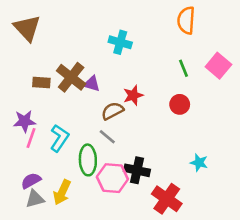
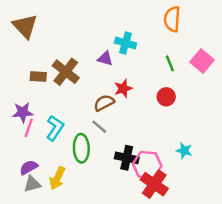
cyan cross: (120, 42) -> (126, 43), moved
purple triangle: (92, 84) -> (105, 59), moved
pink hexagon: (112, 178) -> (147, 165), moved

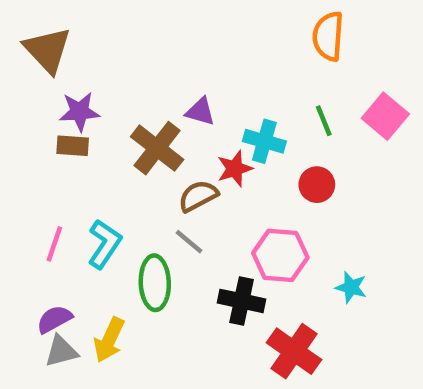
cyan cross: (126, 43) -> (264, 141), moved
brown cross: (66, 72) -> (157, 148), moved
purple star: (23, 112) -> (79, 112), moved
pink hexagon: (147, 165) -> (280, 255), moved

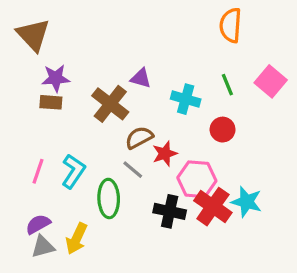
red star: (235, 169) -> (165, 154), moved
cyan star: (351, 287) -> (247, 202), size x1.4
red cross: (294, 351) -> (213, 207), moved

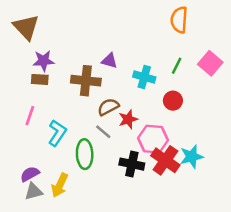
green line: (227, 85) -> (177, 66), turned 49
brown cross: (110, 104) -> (86, 81), turned -32
pink line: (38, 171) -> (30, 116), moved
cyan star: (247, 202) -> (192, 157), turned -30

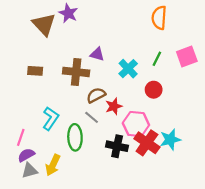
brown triangle: (26, 27) -> (44, 24), moved
purple star: (44, 61) -> (68, 13), moved, turned 30
pink square: (210, 63) -> (187, 56), turned 30
cyan cross: (144, 77) -> (128, 69), turned 30
pink line: (30, 116) -> (21, 137), moved

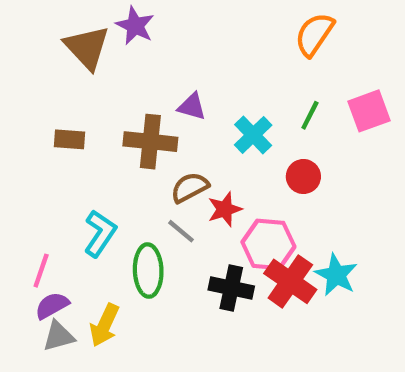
orange semicircle: (159, 18) -> (314, 34), turned 30
cyan star: (170, 140) -> (336, 275), turned -30

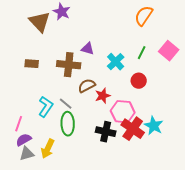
pink square: (369, 111) -> (169, 51), turned -30
gray line: (181, 231) -> (66, 104), moved

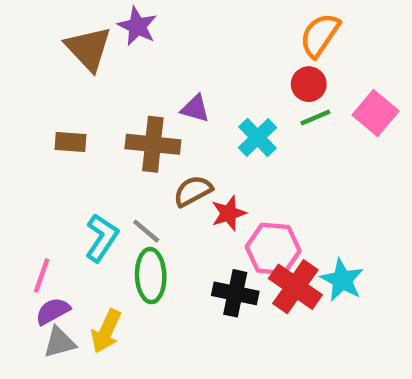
green line: (142, 53) -> (315, 118), turned 40
red circle: (139, 81) -> (309, 84), moved

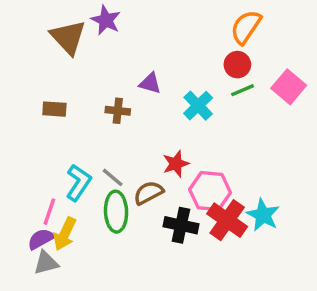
brown cross: (153, 144) -> (118, 111), size x0.6
brown semicircle: (193, 191) -> (149, 193), moved
pink line: (42, 276) -> (49, 212), moved
yellow arrow: (106, 331) -> (65, 234), moved

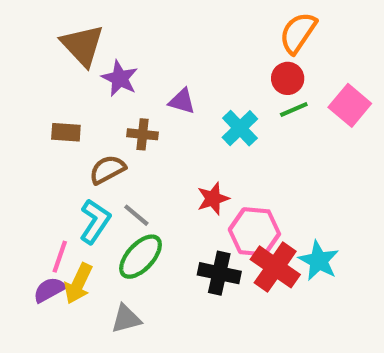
purple star: (106, 20) -> (120, 78), moved
brown semicircle: (149, 193) -> (107, 170), moved
green ellipse: (116, 212) -> (141, 257), turned 45
gray triangle: (46, 263) -> (126, 319), moved

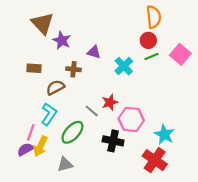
orange semicircle: (298, 33) -> (154, 17), turned 140
gray line: (136, 215) -> (92, 111), moved
red cross: (275, 267) -> (155, 160), moved

